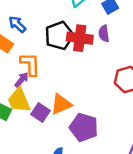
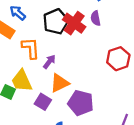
red cross: (80, 38) -> (74, 23), turned 30
purple arrow: (22, 80) -> (49, 62), moved
purple square: (41, 112) -> (43, 102), moved

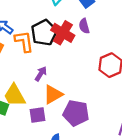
orange L-shape: (31, 48) -> (24, 41), moved
purple square: (43, 102) -> (38, 115), turned -35

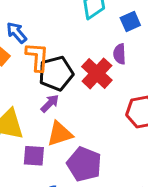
black pentagon: (44, 33) -> (56, 73), moved
red cross: (63, 33) -> (97, 73), moved

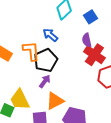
blue arrow: (17, 33) -> (50, 35), moved
red cross: (97, 73) -> (94, 55), moved

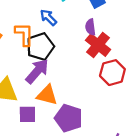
purple arrow: (45, 81) -> (37, 71), size x1.6
orange triangle: (55, 101) -> (47, 95), turned 36

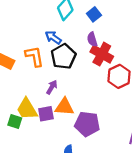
black pentagon: (40, 47) -> (63, 56), moved
purple arrow: (37, 71) -> (52, 87), size x0.6
purple square: (27, 114) -> (46, 114), moved

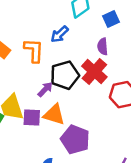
blue arrow: (53, 37) -> (60, 34), turned -91
red cross: (102, 54) -> (94, 71), moved
black pentagon: (63, 56) -> (65, 75), moved

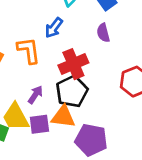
red cross: (94, 71) -> (73, 64), moved, turned 35
black pentagon: (65, 75) -> (72, 91), moved
purple arrow: (45, 89) -> (35, 95), moved

